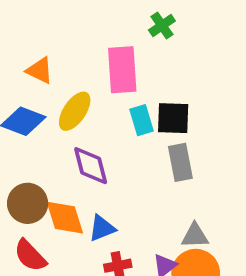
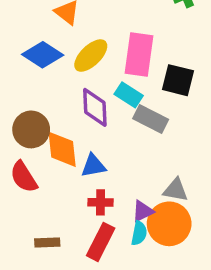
pink rectangle: (122, 70) -> (139, 54), moved
cyan rectangle: (141, 120) -> (129, 95), moved, turned -52
gray rectangle: (180, 162) -> (151, 119), moved, turned -64

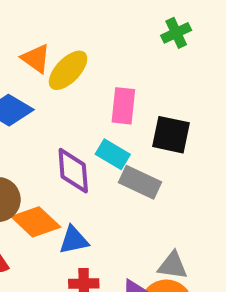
pink rectangle: (139, 54) -> (123, 106), size x0.7
yellow ellipse: (91, 56) -> (68, 70), moved
orange diamond: (62, 149) -> (36, 222), turned -39

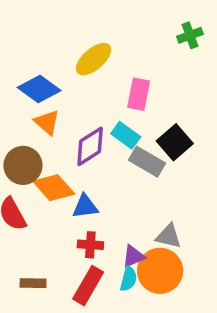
orange triangle: (36, 58) -> (47, 122), moved
black square: (171, 135) -> (175, 142), moved, turned 32
purple diamond: (73, 171) -> (90, 146), turned 57

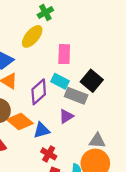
green cross: (190, 35) -> (45, 12), moved
red cross: (90, 245) -> (49, 154), turned 35
purple triangle: (133, 256) -> (66, 116), moved

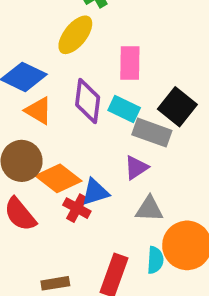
purple diamond: (39, 92) -> (88, 101), moved, turned -40
gray triangle: (97, 141) -> (149, 209), moved
red cross: (49, 154) -> (77, 208), moved

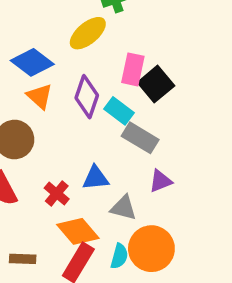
black square: (177, 107) -> (156, 84), moved
purple triangle: (136, 168) -> (160, 181), moved
orange diamond: (58, 178) -> (78, 231), moved
blue triangle: (95, 192) -> (96, 178), moved

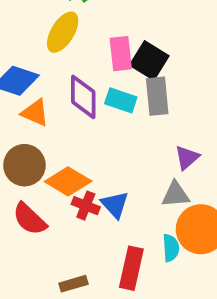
gray rectangle: (140, 138) -> (157, 96), moved, turned 72
blue triangle: (96, 178) -> (115, 205), moved, turned -48
gray triangle: (123, 208) -> (176, 194), moved
orange diamond: (78, 231) -> (68, 181), moved

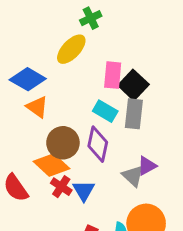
purple diamond: (83, 97) -> (98, 144), moved
brown circle: (24, 165) -> (63, 143), moved
gray triangle: (176, 194) -> (133, 176), moved, turned 35

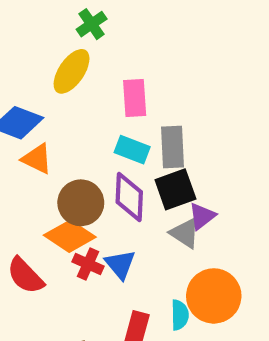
black square: (133, 85) -> (175, 189), moved, turned 36

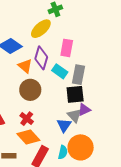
orange triangle: (37, 159) -> (25, 66), moved
purple diamond: (129, 197) -> (41, 58), moved
orange diamond: (70, 236) -> (28, 137), moved
blue triangle: (120, 264) -> (64, 125), moved

